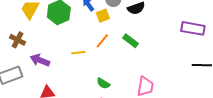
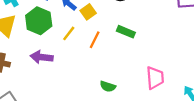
yellow line: (78, 53) -> (69, 33), moved, turned -32
purple arrow: (40, 60) -> (42, 57), moved

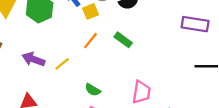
yellow line: (69, 33) -> (62, 64), moved
purple arrow: (42, 57) -> (33, 59), moved

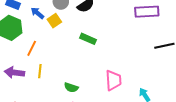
orange line: (90, 41) -> (32, 48), moved
yellow line: (62, 64) -> (40, 71), turned -32

